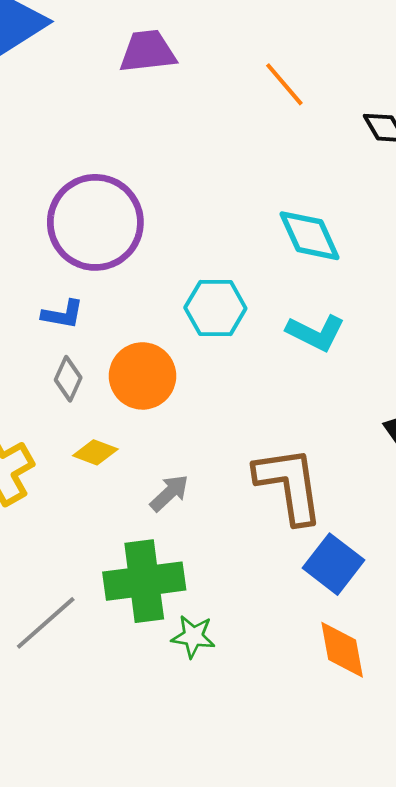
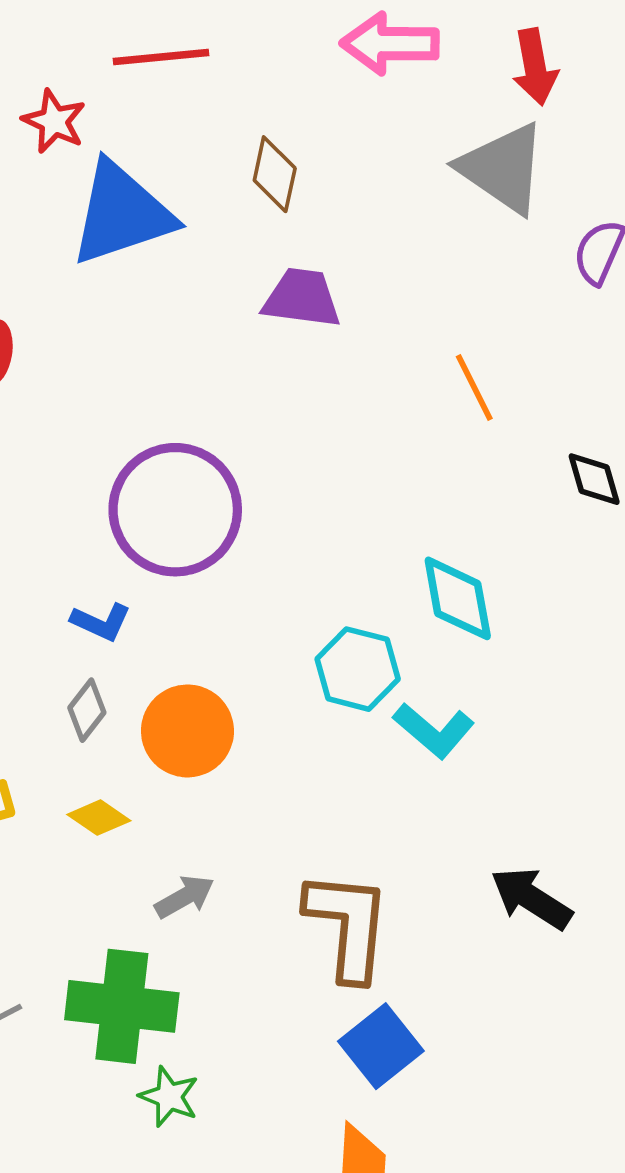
cyan hexagon: (215, 308) -> (358, 669), moved

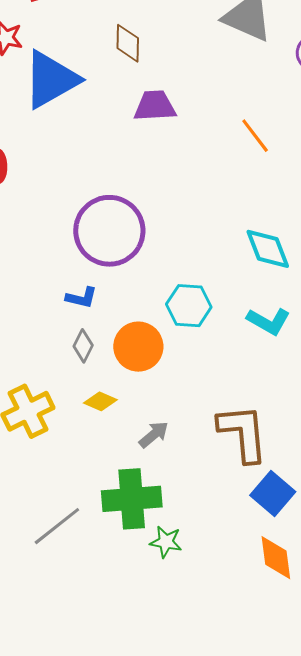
cyan hexagon: (358, 669) -> (189, 306), moved

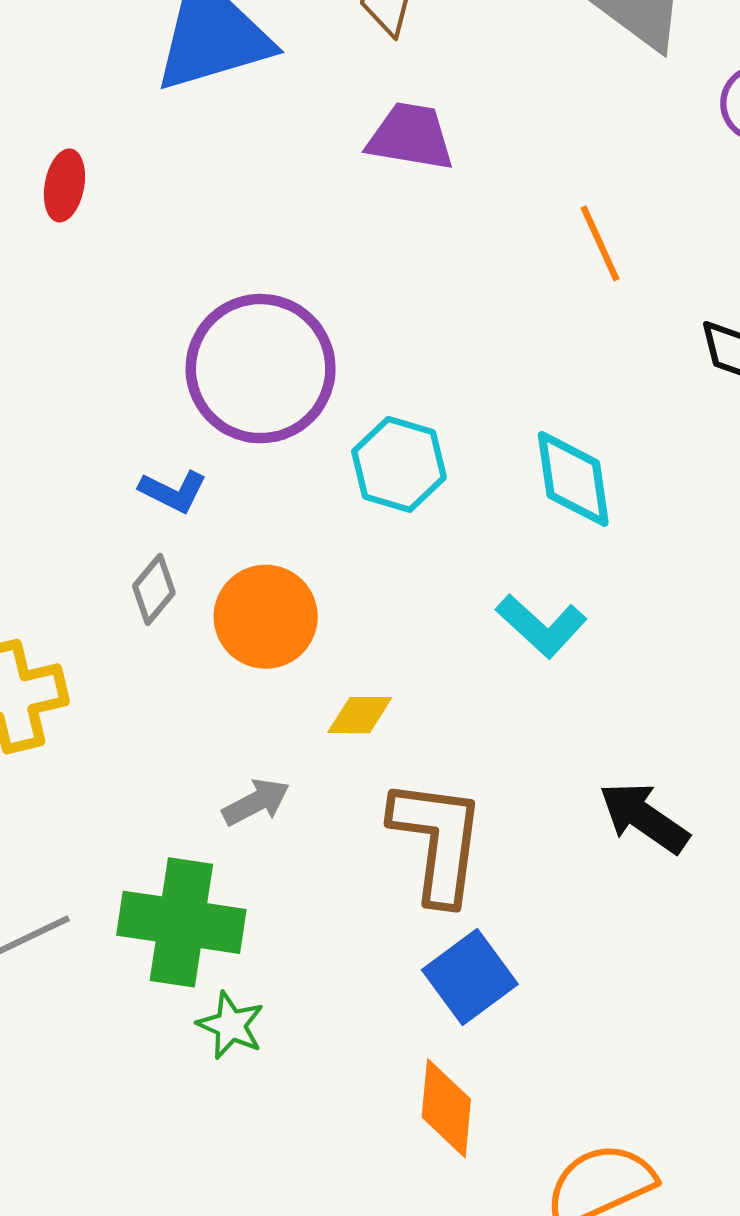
cyan hexagon: (189, 306) -> (399, 464), moved
yellow diamond: (100, 401) -> (360, 715), moved, turned -36

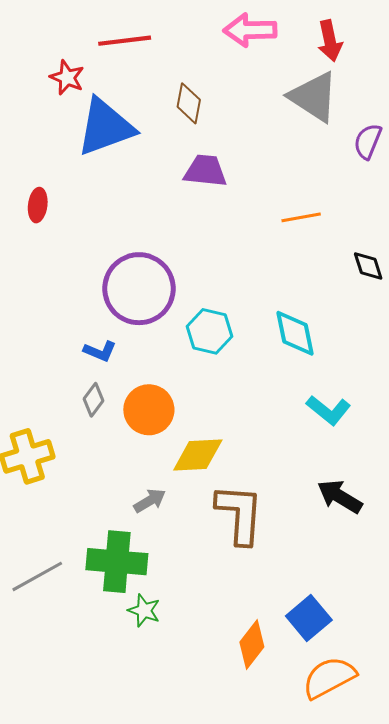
orange line: (600, 243) -> (301, 217), turned -72
cyan L-shape: (541, 626) -> (328, 410), moved
yellow diamond: (360, 715) -> (198, 455), size x1.6
blue square: (470, 977) -> (309, 618), moved
orange diamond: (446, 1108) -> (252, 645), turned 36

